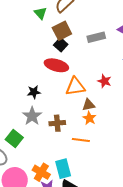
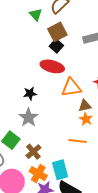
brown cross: (57, 123) -> (33, 152), moved, turned -35

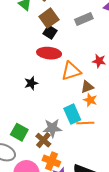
gray star: (28, 117) -> (52, 128), moved, turned -30
cyan rectangle: (60, 170) -> (72, 114), moved

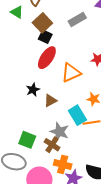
red ellipse: (49, 53) -> (47, 58), turned -55
brown triangle: (87, 87) -> (50, 101), moved
gray star: (52, 128) -> (59, 132), turned 30

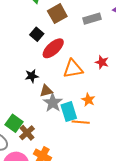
black square: (45, 37) -> (37, 34), moved
gray star: (59, 132) -> (53, 103), moved
brown cross: (52, 145) -> (27, 133), moved

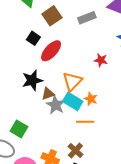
orange triangle: (73, 69) -> (72, 81), moved, turned -30
black star: (32, 76) -> (32, 80), size x1.5
cyan rectangle: (69, 112) -> (73, 101), moved, turned -36
brown cross: (27, 133) -> (75, 150), moved

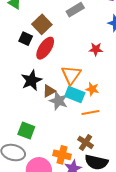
brown square: (52, 16) -> (42, 24), moved

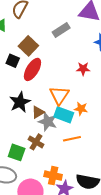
orange line: (90, 113) -> (72, 139), moved
brown cross: (86, 142) -> (36, 142), moved

